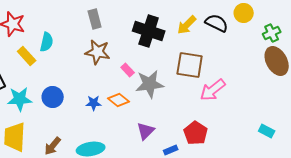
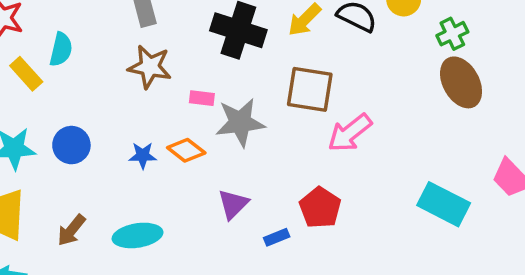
pink rectangle: (128, 70) -> (202, 98), turned -40
cyan rectangle: (267, 131) -> (444, 204), size x1.8

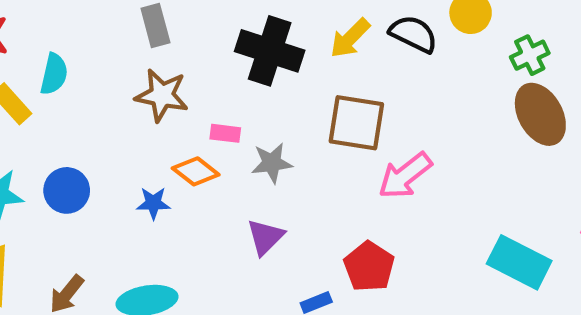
gray star: (240, 122) -> (272, 163), size x0.7
orange diamond: (186, 150) -> (196, 171), moved
purple triangle: (233, 204) -> (265, 237), moved

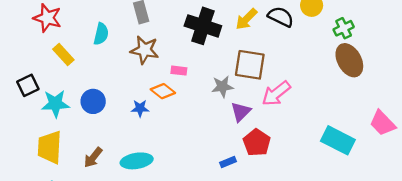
cyan semicircle: (54, 74) -> (101, 34), moved
gray star: (272, 163) -> (222, 87), moved
purple triangle: (265, 237) -> (241, 112), moved

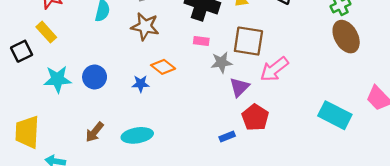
yellow rectangle: (63, 55) -> (46, 32), moved
pink rectangle: (179, 71) -> (201, 41), moved
black square: (28, 85) -> (22, 51), moved
yellow trapezoid: (50, 147) -> (27, 132), moved

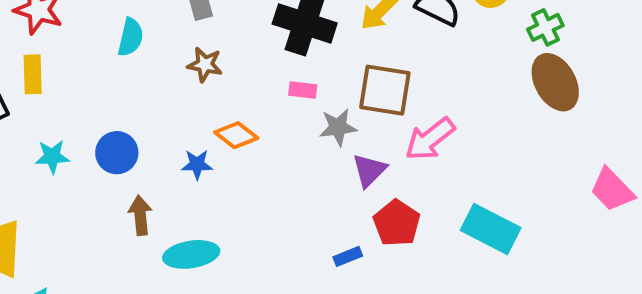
brown star: (145, 26) -> (205, 65), size x0.7
yellow rectangle: (46, 32) -> (33, 74), turned 40
cyan star: (57, 79) -> (52, 157), size x0.7
cyan rectangle: (335, 115) -> (491, 229), moved
brown arrow: (95, 132) -> (140, 215), moved, turned 135

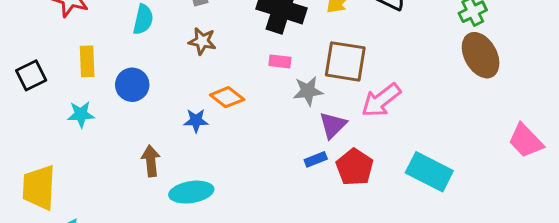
yellow rectangle: (33, 74) -> (87, 61), moved
blue circle: (117, 153) -> (132, 85), moved
blue rectangle: (348, 256) -> (316, 159), moved

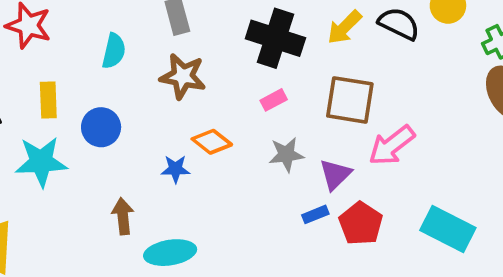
brown star: (202, 41) -> (183, 76), size x1.4
pink rectangle: (280, 61) -> (274, 100), turned -35
gray star: (308, 91) -> (286, 154), moved
cyan star: (81, 114) -> (41, 162), size x1.6

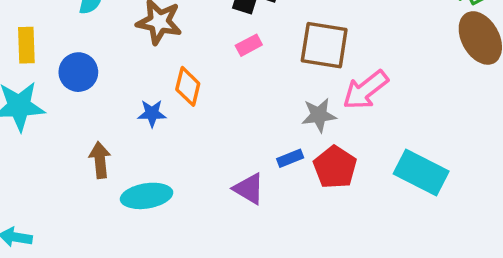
orange diamond: (212, 142) -> (188, 86), turned 66
gray star: (286, 154) -> (319, 115), moved
purple triangle: (335, 174) -> (249, 189), moved, turned -44

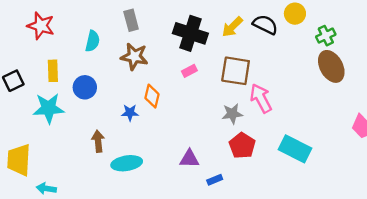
pink arrow: (365, 90) -> (261, 98), turned 100
blue rectangle: (290, 158) -> (215, 180), moved
purple triangle: (249, 189) -> (189, 159), turned -30

